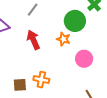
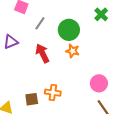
green circle: (75, 21) -> (69, 30), moved
pink circle: (84, 59) -> (99, 83), moved

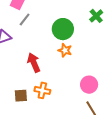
gray line: (40, 23) -> (25, 20), moved
red arrow: (42, 53) -> (34, 63), moved

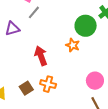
green circle: (63, 29) -> (86, 26), moved
brown square: (21, 96) -> (26, 88), turned -32

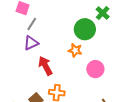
purple triangle: (12, 29) -> (31, 43), moved
pink circle: (95, 81) -> (95, 69), moved

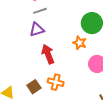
gray line: (32, 24) -> (40, 11), turned 32

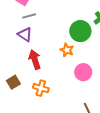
purple triangle: (37, 30) -> (25, 34), turned 49
brown square: (34, 87) -> (13, 82), moved

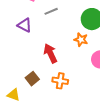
gray line: (29, 16) -> (51, 11), moved
purple triangle: (25, 34) -> (24, 25), moved

